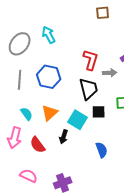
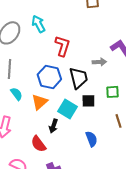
red L-shape: (91, 60) -> (62, 46), moved
blue hexagon: (49, 77) -> (49, 77), moved
cyan semicircle: (27, 114) -> (16, 94), moved
red semicircle: (38, 145) -> (38, 144), moved

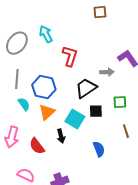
blue hexagon: (49, 77) -> (44, 87), moved
black trapezoid: (78, 78) -> (86, 88), turned -110
black arrow: (53, 126) -> (61, 136), turned -32
red semicircle: (38, 144) -> (37, 146), moved

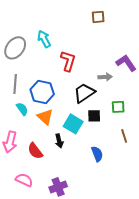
orange triangle: (47, 112) -> (45, 117), turned -36

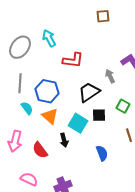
red L-shape: (68, 61) -> (73, 60), turned 80
gray arrow: (105, 77) -> (110, 76), turned -112
green square: (118, 107) -> (123, 106), turned 32

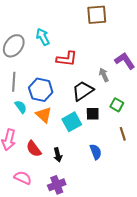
brown square: (103, 16) -> (97, 15), size x1.5
cyan square: (78, 123) -> (72, 122), turned 30
black arrow: (64, 140) -> (58, 155), moved

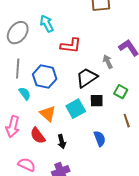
orange triangle: (44, 115) -> (48, 114), moved

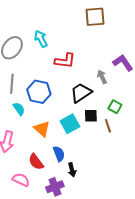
brown line: (127, 121) -> (108, 126), moved
red semicircle: (38, 136) -> (36, 162), moved
blue semicircle: (100, 139) -> (59, 154), moved
black arrow: (62, 142) -> (72, 170), moved

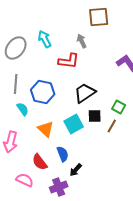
gray arrow: (102, 77) -> (82, 41), moved
brown line: (108, 126) -> (112, 126), turned 48
black arrow: (72, 170) -> (76, 170), turned 56

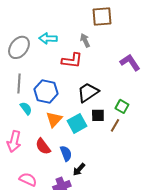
cyan arrow: (45, 39) -> (48, 38), turned -60
orange triangle: (46, 129) -> (54, 119), moved, turned 30
red semicircle: (40, 162) -> (43, 146), moved

